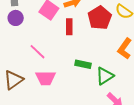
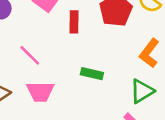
green triangle: (105, 76) -> (142, 91), moved

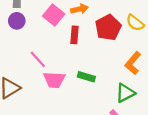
pink trapezoid: (40, 92) -> (54, 80), moved

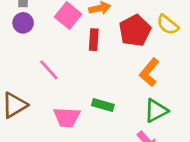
orange L-shape: (133, 63) -> (149, 72), moved
green rectangle: (86, 77) -> (103, 105), moved
pink trapezoid: (54, 80) -> (67, 117), moved

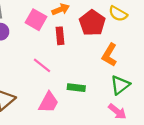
pink line: (49, 70) -> (42, 65), moved
pink trapezoid: (67, 117) -> (49, 102), turned -55

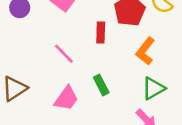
red rectangle: (60, 36) -> (101, 32), moved
green rectangle: (76, 88) -> (101, 85), turned 49

